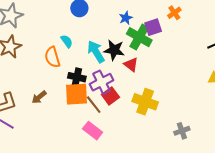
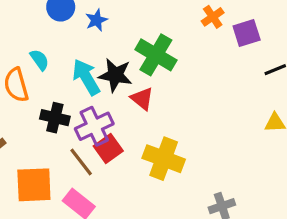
blue star: (126, 18) -> (96, 20), moved
purple square: (153, 27) -> (247, 33), moved
orange square: (76, 94) -> (34, 185), moved

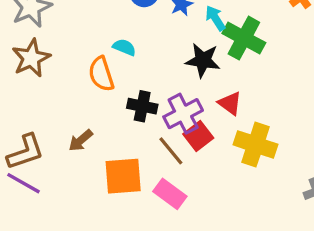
cyan semicircle: (40, 60) -> (124, 47), turned -30
cyan arrow: (86, 77) -> (215, 18), moved, size x0.7
red triangle: (142, 99) -> (230, 103), moved

